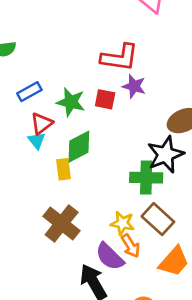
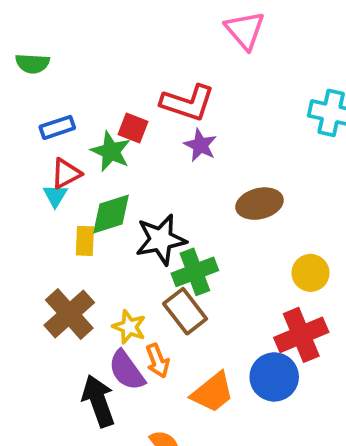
red square: (105, 99) -> (133, 128), moved
black star: (166, 155) -> (161, 240), moved
green cross: (146, 178) -> (195, 272), turned -32
brown rectangle: (158, 219) -> (185, 311), moved
yellow star: (122, 223) -> (129, 327), moved

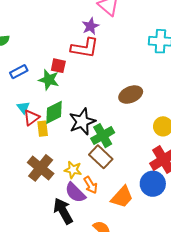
purple star: (200, 145) -> (91, 26), moved, turned 30
red triangle: (66, 173) -> (31, 118), moved

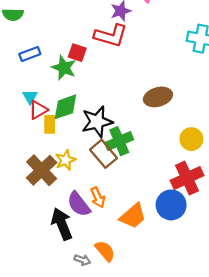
brown rectangle: (101, 157) -> (103, 154), moved
yellow star: (73, 170) -> (65, 160), moved, turned 30

